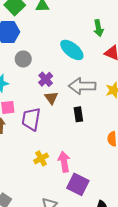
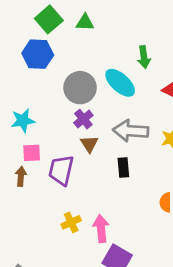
green arrow: (98, 28) -> (144, 57), moved
gray circle: (23, 59) -> (80, 88), moved, size x1.5

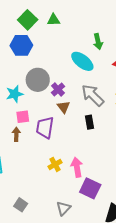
gray circle: (80, 88) -> (38, 80), moved
gray arrow: (131, 131) -> (93, 95), turned 45

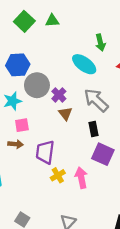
blue hexagon: (21, 45) -> (18, 65), moved
purple trapezoid: (45, 128) -> (45, 152), moved
brown arrow: (16, 134) -> (16, 144), turned 96
purple square: (90, 188) -> (103, 154), moved

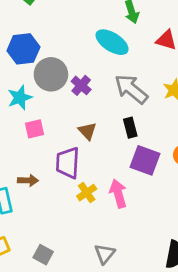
brown triangle: (65, 114) -> (87, 131), moved
brown arrow: (16, 144) -> (28, 180), moved

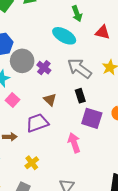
pink square: (34, 129) -> (12, 100), turned -32
purple trapezoid: (68, 163) -> (37, 123), turned 70
yellow cross: (87, 193) -> (32, 163), moved

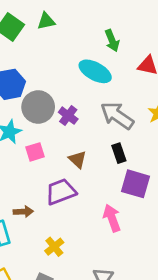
pink square: (12, 100) -> (35, 152), moved, turned 32

